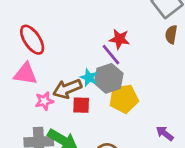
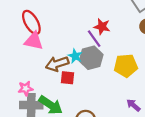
pink triangle: (25, 74) -> (34, 41), moved
yellow pentagon: (124, 99) -> (126, 66), moved
pink star: (44, 101) -> (26, 88), moved

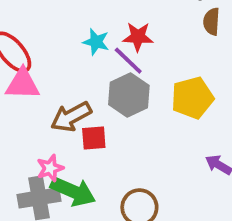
cyan star: (75, 56) -> (96, 42), moved
pink star: (26, 88) -> (50, 168), moved

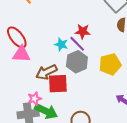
cyan star: (96, 42) -> (61, 44), moved
red square: (94, 138) -> (58, 84), size x1.5

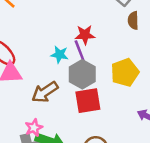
purple line: (77, 44) -> (80, 51), turned 30
red square: (58, 84) -> (88, 101), moved

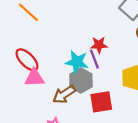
cyan star: (60, 55) -> (77, 62), size x1.5
gray hexagon: (82, 74) -> (81, 80), moved

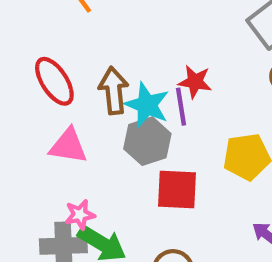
pink triangle: (34, 78) -> (68, 146), moved
brown arrow: (64, 94) -> (114, 91), moved, turned 105

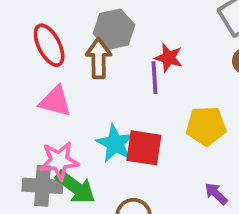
cyan star: (147, 105) -> (115, 143), moved
gray hexagon: (147, 141) -> (114, 29), moved
pink star: (80, 215) -> (59, 161), size x1.5

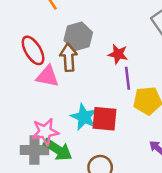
purple line: (155, 78) -> (127, 78), moved
pink triangle: (55, 101) -> (48, 76), moved

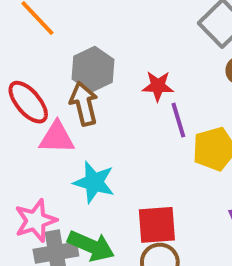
cyan star: (84, 117) -> (94, 182), moved
red square: (104, 119) -> (157, 225), moved
pink star: (45, 132) -> (36, 221), moved

